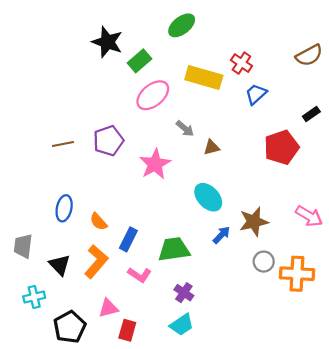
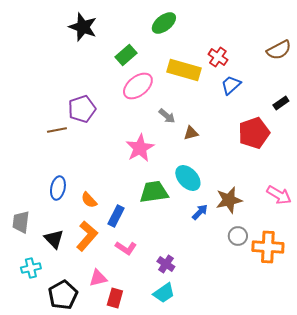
black star: (107, 42) -> (83, 27), moved
purple pentagon: (108, 141) -> (82, 109), moved
green trapezoid: (174, 249) -> (154, 192), moved

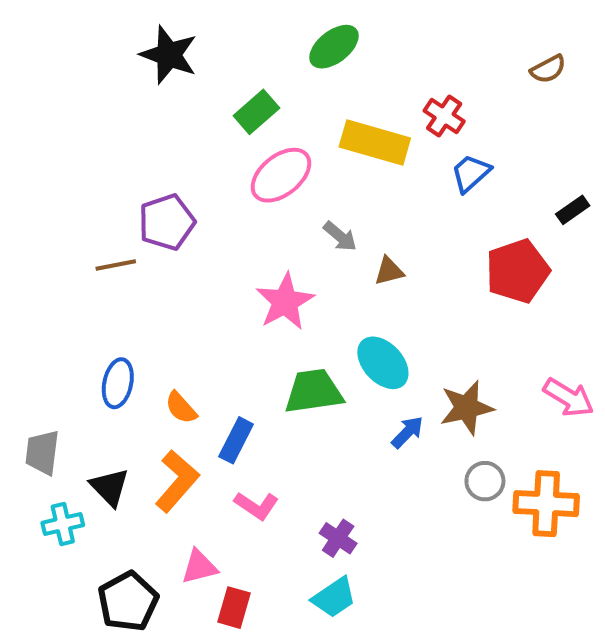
brown semicircle: (279, 50) -> (548, 69), moved, size x0.7
cyan cross: (31, 268) -> (63, 524), moved

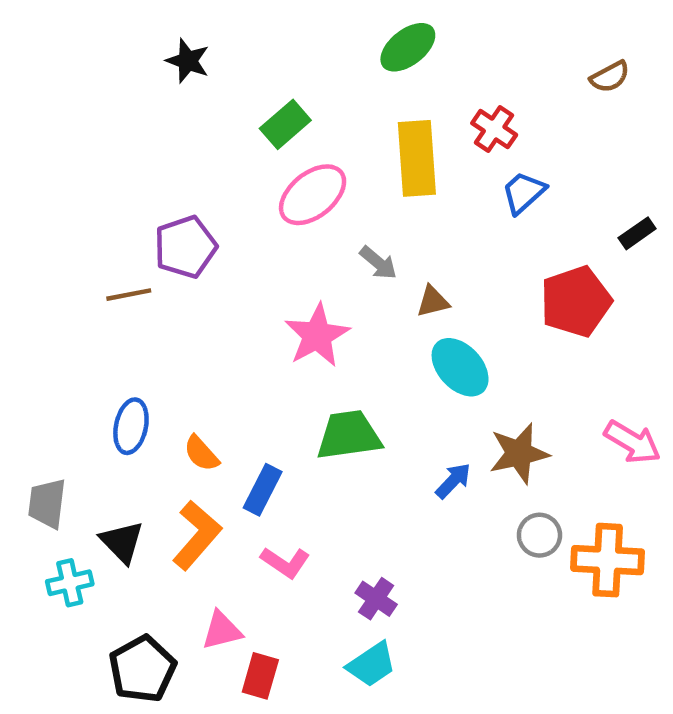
green ellipse: (334, 47) -> (408, 47), moved
black star: (169, 55) -> (188, 61), size x0.7
yellow rectangle: (375, 143) -> (417, 158), turned 70
cyan ellipse: (383, 363) -> (460, 367), moved

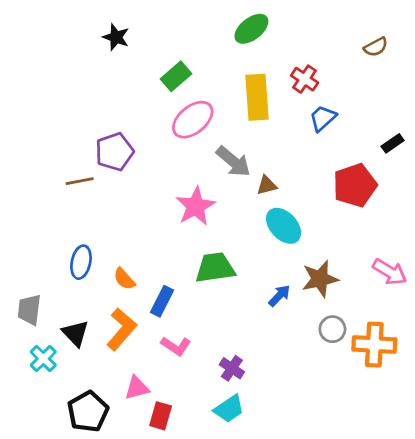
gray arrow: (378, 263) -> (233, 162), size x1.5
cyan cross: (70, 583) -> (43, 359), turned -32

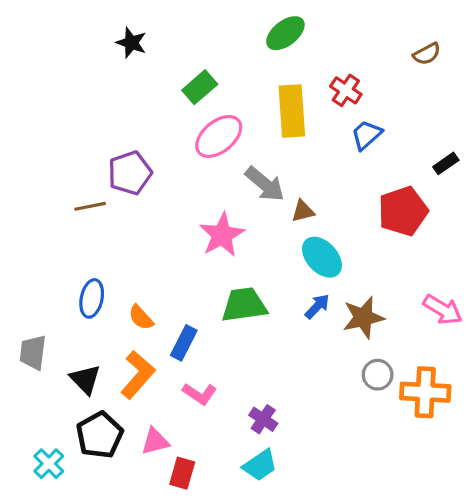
blue arrow: (279, 296) -> (317, 306), moved
cyan cross: (43, 359) -> (49, 464), moved
black pentagon: (88, 412) -> (100, 435), moved

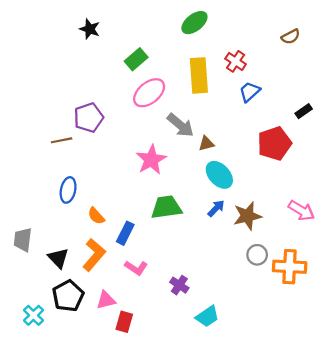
blue ellipse: (92, 298) -> (68, 190), moved
cyan trapezoid: (260, 465) -> (207, 316), moved

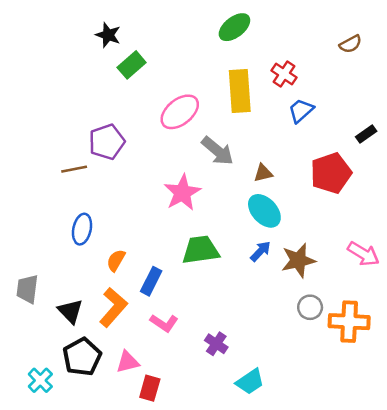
green rectangle: (136, 59) -> (132, 65), moved
brown triangle: (206, 144) -> (263, 173), moved
orange semicircle: (96, 216) -> (116, 260), turned 72

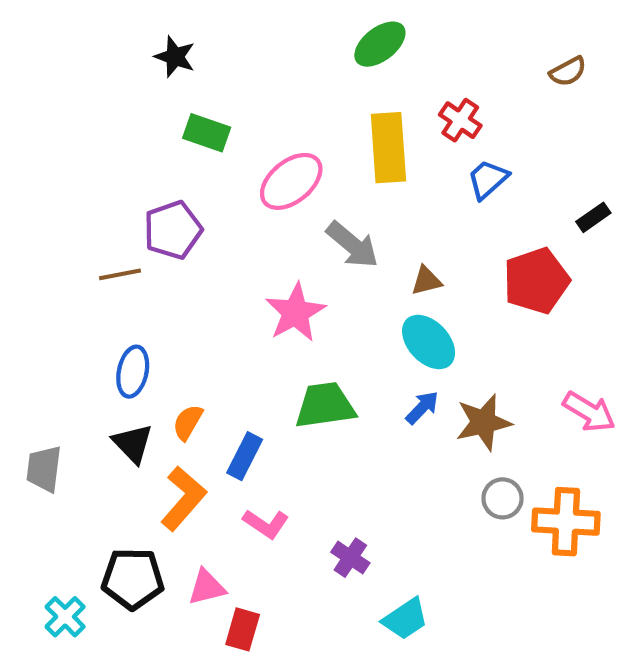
green rectangle: (132, 65) -> (207, 133), moved, turned 60
black triangle: (70, 311) -> (133, 443), moved
black pentagon: (82, 357) -> (133, 579), turned 30

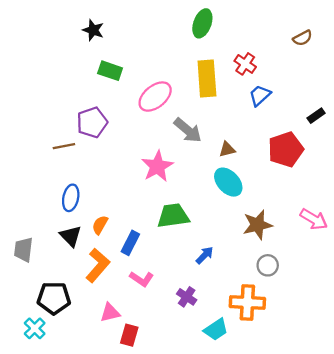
green ellipse: (380, 44) -> (202, 23), turned -32
blue arrow: (422, 408) -> (205, 255), moved
orange cross: (566, 522) -> (247, 302), moved
black pentagon: (133, 579) -> (54, 298), moved

